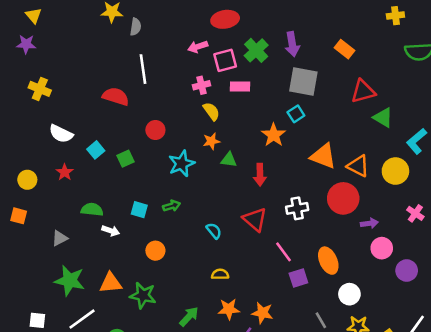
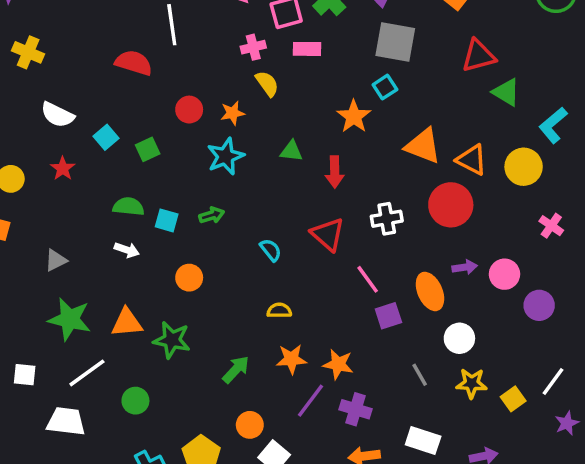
orange star: (211, 141) -> (232, 113), moved
green semicircle: (92, 210) -> (129, 207), moved
purple arrow: (369, 223) -> (465, 267), moved

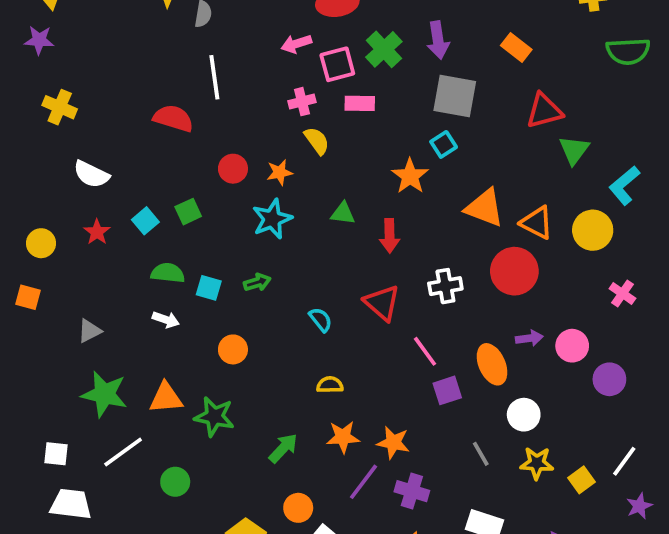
green triangle: (506, 92) -> (574, 150), turned 36
cyan square: (106, 137) -> (145, 221), moved
white trapezoid: (66, 421) -> (71, 504), moved

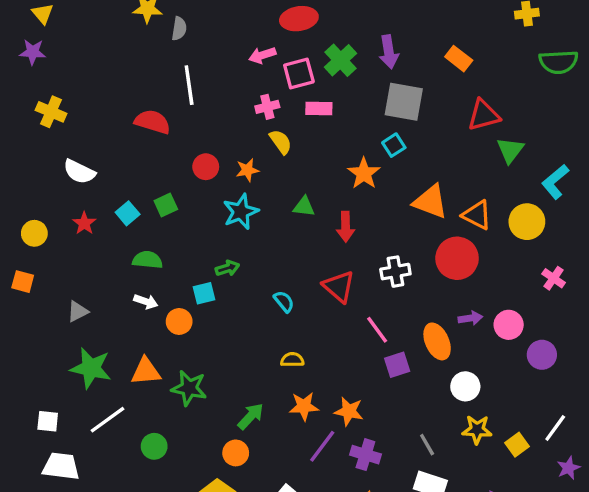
cyan square: (209, 288) -> (204, 293), moved, turned -30
orange circle: (233, 349) -> (179, 321), moved
gray line: (481, 454) -> (427, 445), moved
orange circle: (298, 508) -> (236, 453), moved

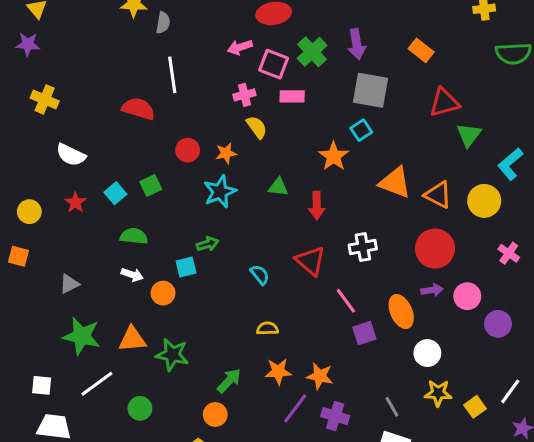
pink square: (299, 74) -> (274, 64), turned 36
red circle: (457, 258) -> (435, 249), moved

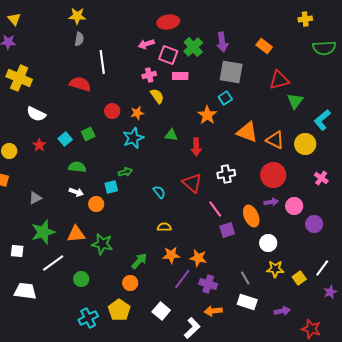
gray semicircle: (163, 23) -> (79, 39), moved
yellow cross: (45, 99) -> (19, 78), size x1.4
green star: (82, 336) -> (43, 232), turned -30
white square: (42, 385) -> (17, 251), moved

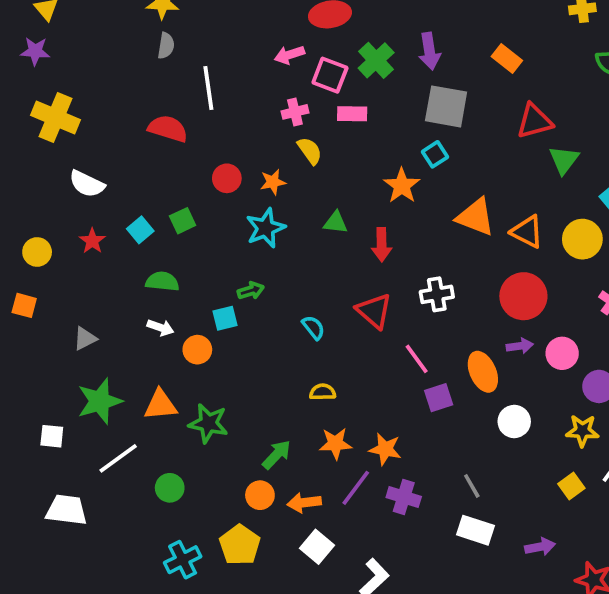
yellow star: (275, 269) -> (582, 431), moved
orange arrow: (213, 311) -> (304, 503), moved

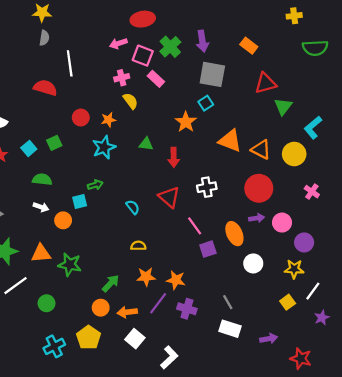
pink rectangle: (352, 114) -> (156, 79), turned 42

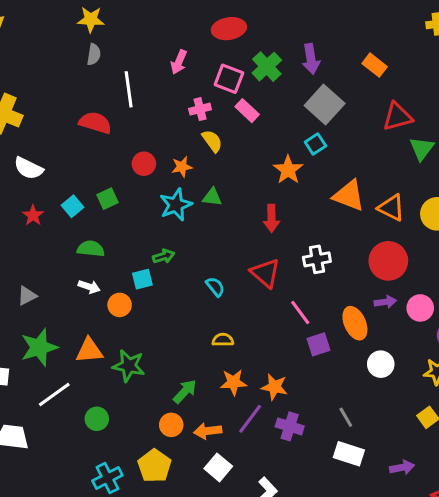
pink arrow: (118, 43) -> (179, 62), moved, turned -49
gray square: (212, 74) -> (325, 105), turned 32
green triangle: (146, 144) -> (212, 197), moved

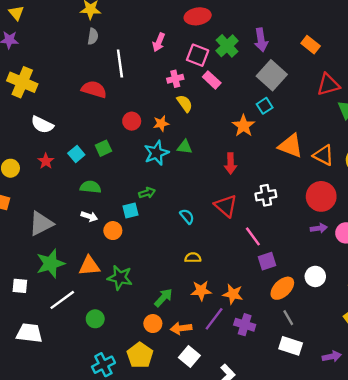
gray triangle: (27, 296) -> (41, 223), size x1.6
orange ellipse: (355, 323) -> (282, 288), moved, turned 70

